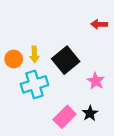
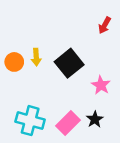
red arrow: (99, 24) -> (105, 25), turned -63
cyan cross: (34, 84) -> (30, 121), moved, turned 32

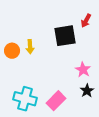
black square: (69, 63) -> (65, 36), moved, turned 30
black star: (95, 119) -> (87, 91), moved

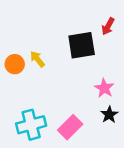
yellow arrow: (30, 47) -> (37, 59), turned 144
cyan cross: (25, 99) -> (31, 125), turned -30

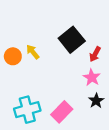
red arrow: (108, 26) -> (95, 54), moved
black square: (82, 45) -> (72, 40), turned -30

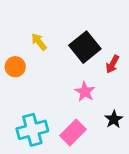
yellow arrow: (33, 52) -> (39, 42), moved
pink star: (92, 77) -> (85, 92), moved

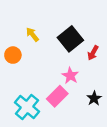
cyan cross: (32, 130) -> (27, 107), turned -35
pink rectangle: (73, 132) -> (57, 96), moved

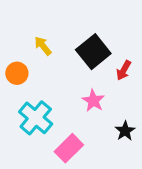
pink rectangle: (57, 96) -> (69, 148), moved
cyan cross: (27, 107) -> (36, 118), moved

